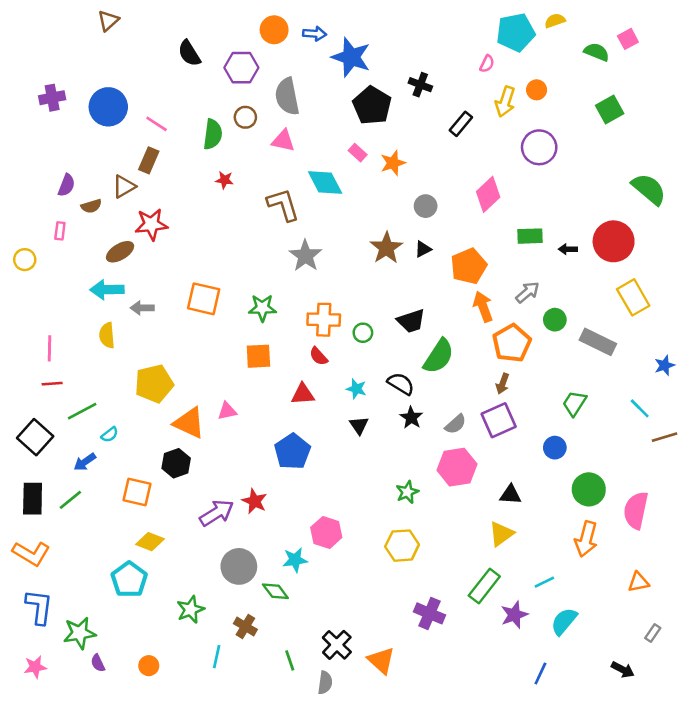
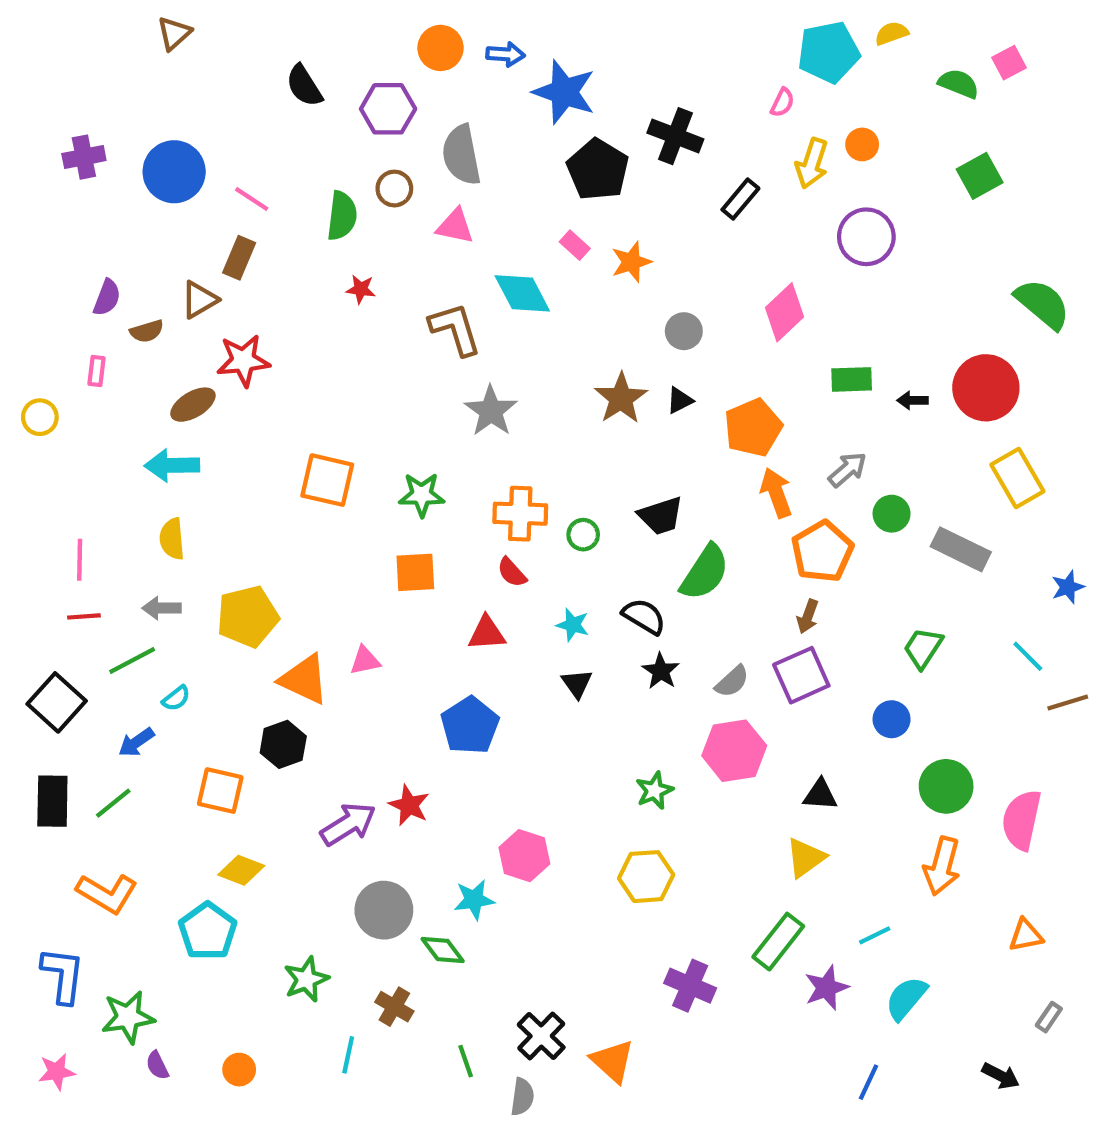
black cross: (420, 85) -> (675, 136), size x1.4
gray arrow: (142, 308) -> (162, 608), moved
orange L-shape: (31, 553) -> (107, 893), moved

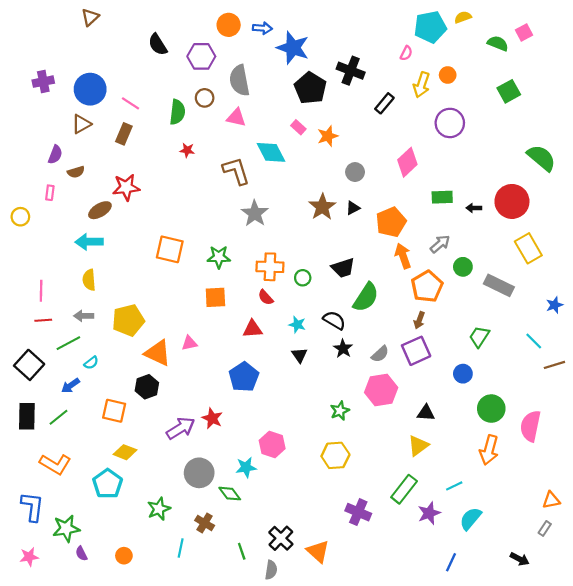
brown triangle: (199, 300) -> (81, 124), moved
orange triangle: (1026, 935) -> (551, 500), moved

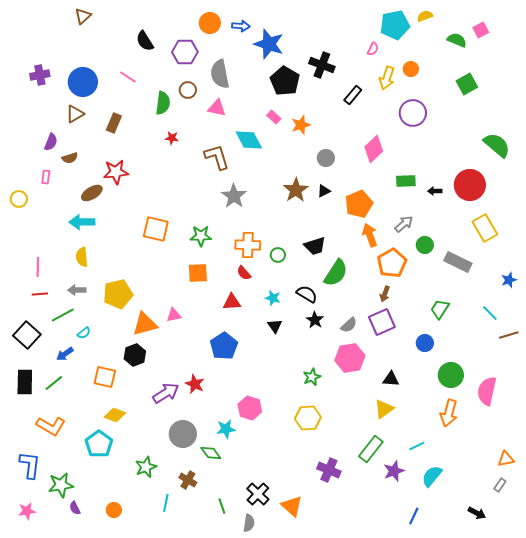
pink line: (130, 103) -> (128, 77), moved
orange triangle: (158, 353) -> (145, 324), turned -40

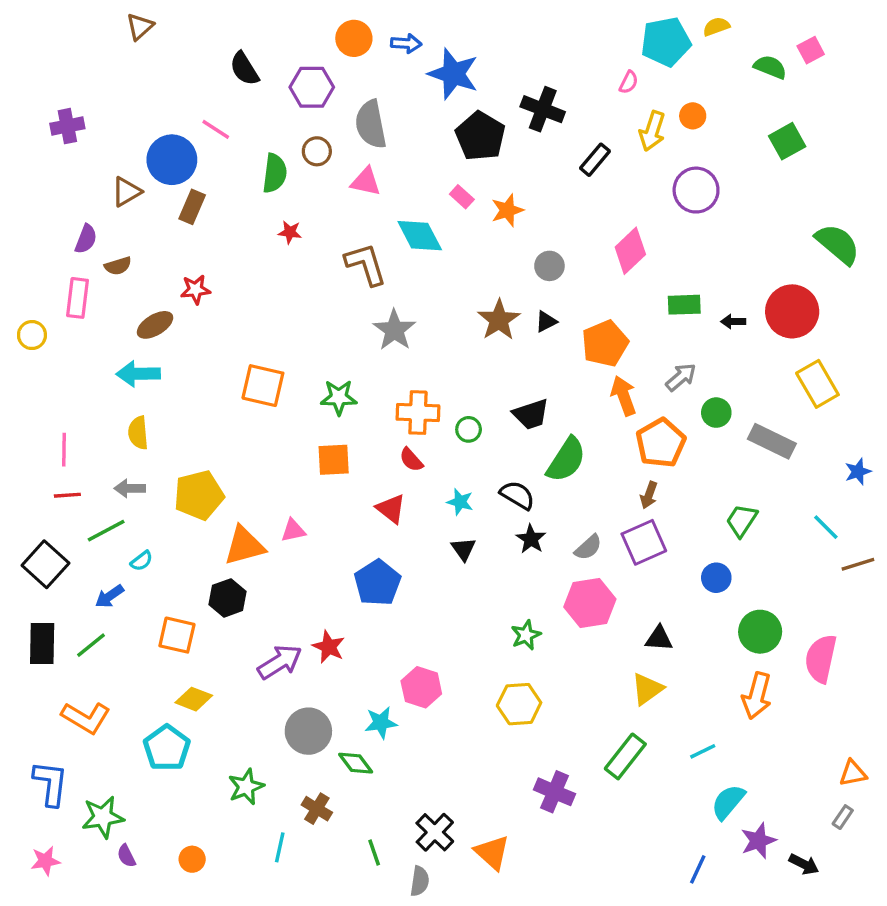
blue circle: (83, 82) -> (172, 160), moved
red star: (116, 172) -> (195, 290), size x0.7
pink rectangle: (46, 177) -> (77, 298), size x1.6
red triangle: (232, 302) -> (391, 509), turned 42
purple star: (394, 471) -> (758, 841), moved

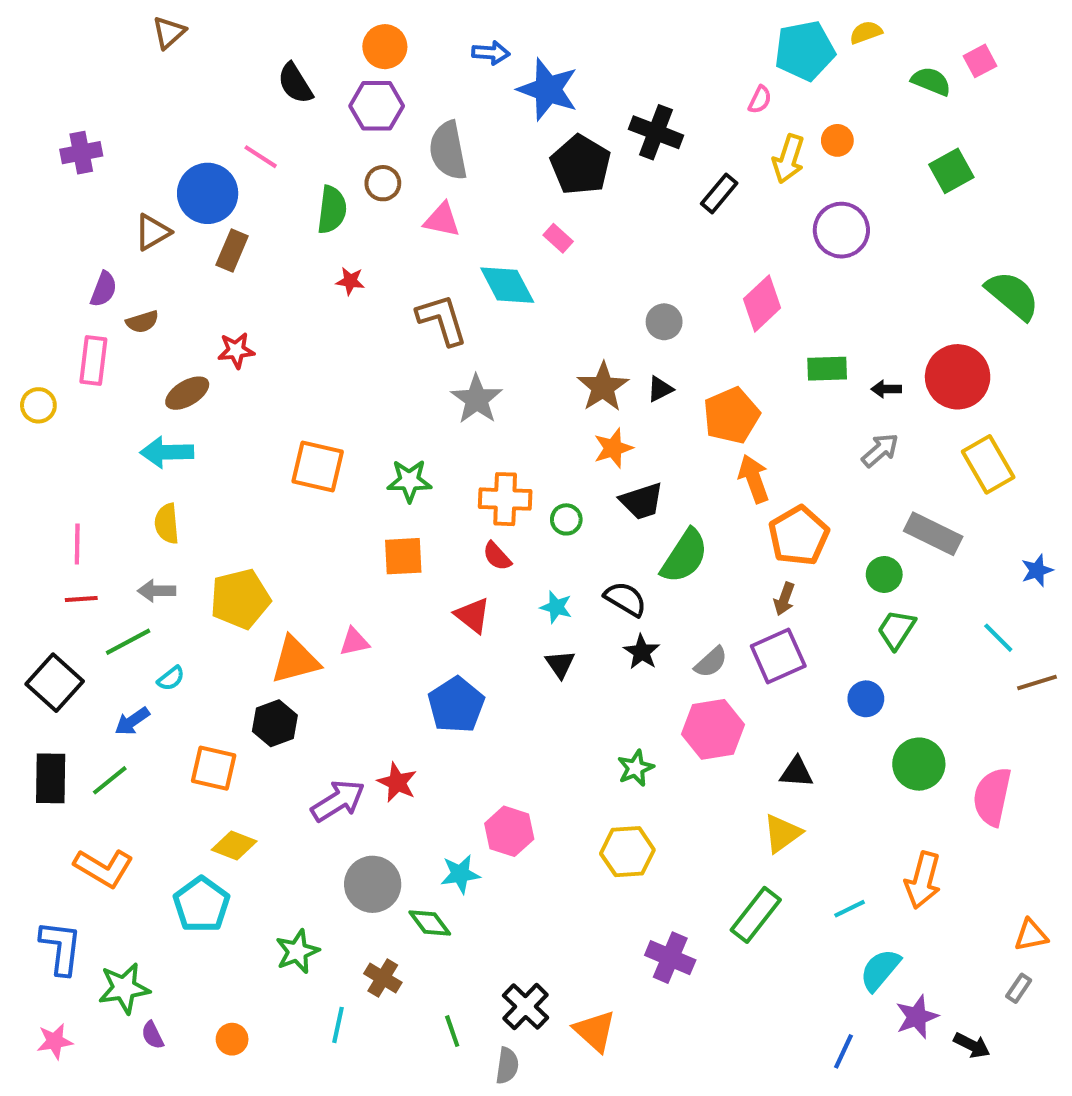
orange circle: (354, 38) -> (385, 47), moved
orange star: (507, 210) -> (613, 448), moved
gray arrow: (681, 377) -> (880, 450), moved
green circle: (716, 413) -> (884, 574), moved
orange arrow: (757, 696) -> (923, 880), moved

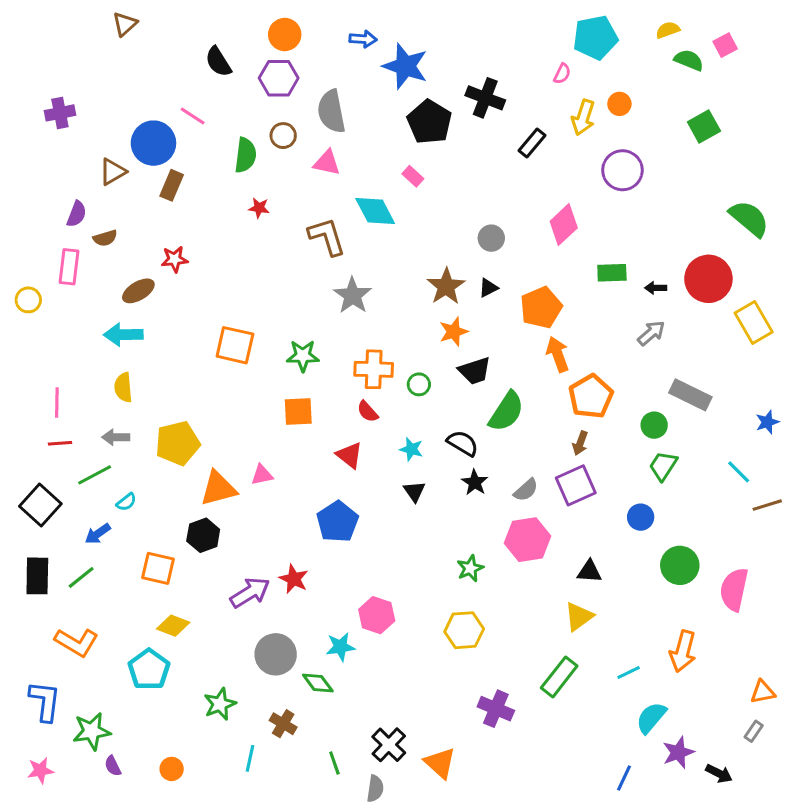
yellow semicircle: (866, 32) -> (668, 30), moved
yellow rectangle: (988, 464) -> (754, 323), moved

